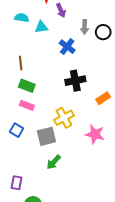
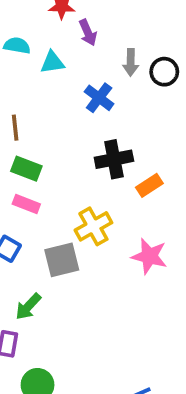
orange rectangle: (103, 98) -> (149, 185), moved
green arrow: (54, 162) -> (28, 307), moved

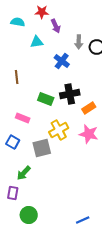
cyan semicircle: (17, 46) -> (18, 22), moved
green rectangle: (26, 169) -> (46, 99), moved
pink star: (149, 256) -> (89, 134), moved

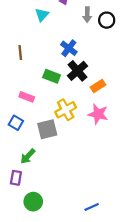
cyan triangle: (37, 42) -> (42, 15), turned -40
blue cross: (62, 61) -> (69, 48), moved
black cross: (70, 94) -> (78, 71), turned -30

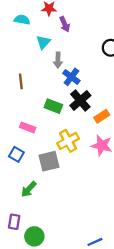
gray arrow: (87, 15) -> (58, 60), moved
purple rectangle: (16, 178) -> (14, 222), moved

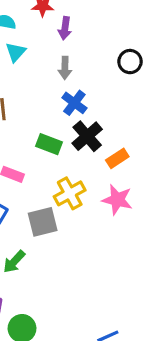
purple arrow: (65, 24) -> (65, 28), turned 32
cyan triangle: (43, 42) -> (16, 52), moved
gray arrow: (58, 60) -> (65, 68), moved

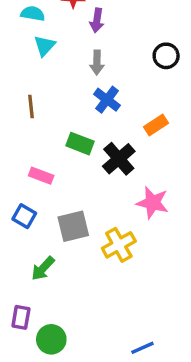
black cross: (87, 136) -> (119, 159), moved
orange rectangle: (117, 158) -> (156, 125), moved
yellow cross: (70, 193) -> (119, 245), moved

